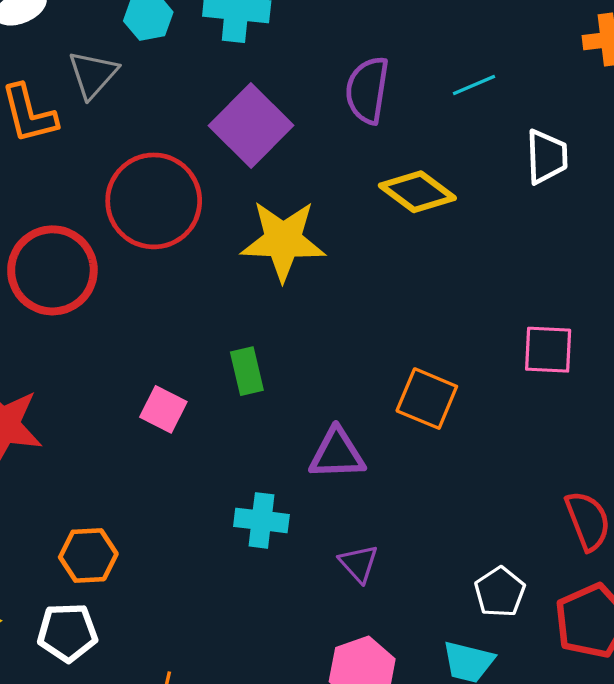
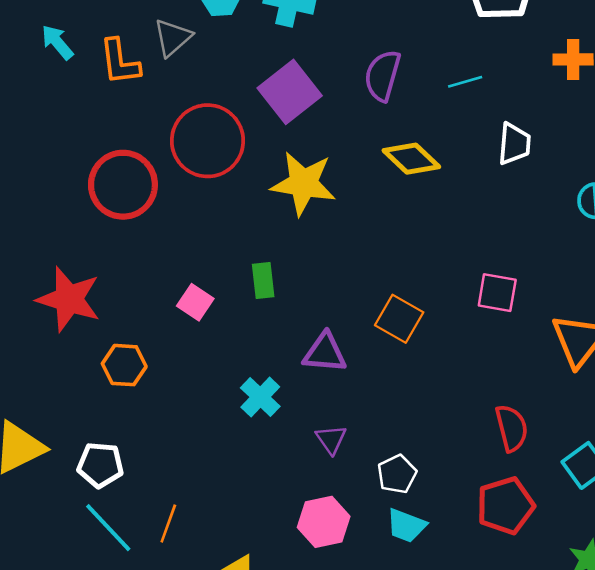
cyan cross: (261, 520) -> (260, 397), turned 30
orange hexagon: (88, 555) -> (124, 365), moved
white pentagon: (500, 592) -> (397, 474), moved

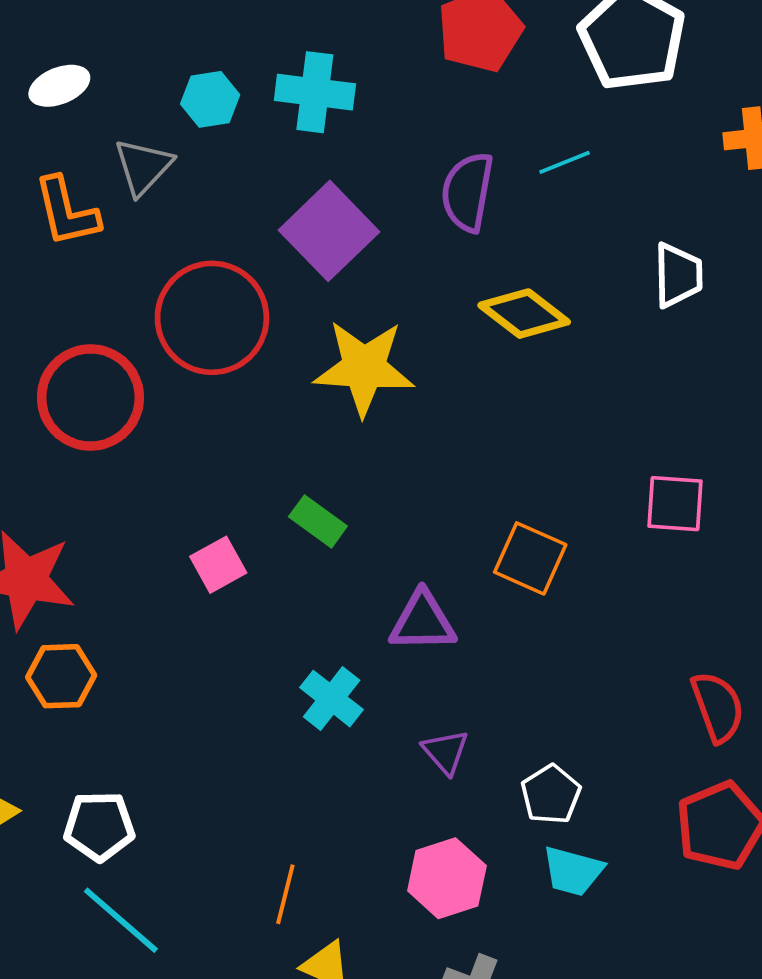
cyan line: (465, 82) -> (565, 162), moved
green rectangle: (263, 281) -> (318, 521), turned -42
pink square: (195, 302) -> (218, 565), turned 33
orange hexagon: (124, 365) -> (61, 676), moved
orange line: (168, 523) -> (285, 894), moved

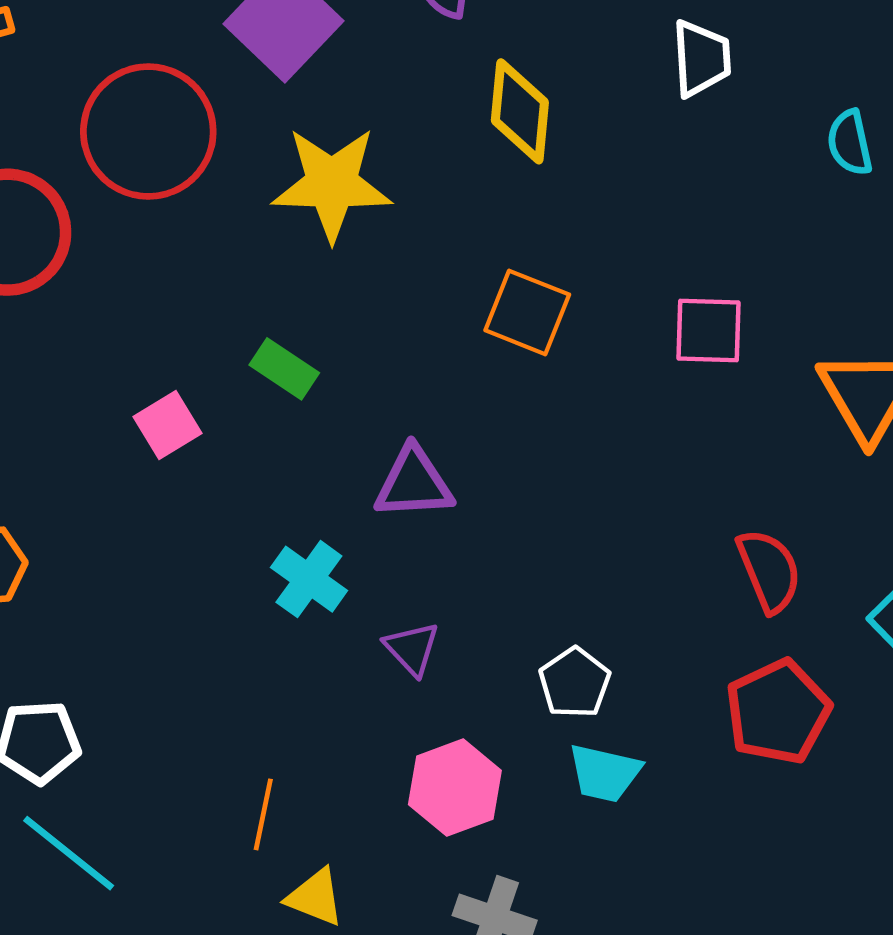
yellow diamond: (524, 314) -> (520, 111), turned 60
orange square: (530, 558) -> (527, 312), moved
purple triangle: (446, 752) -> (412, 649), moved

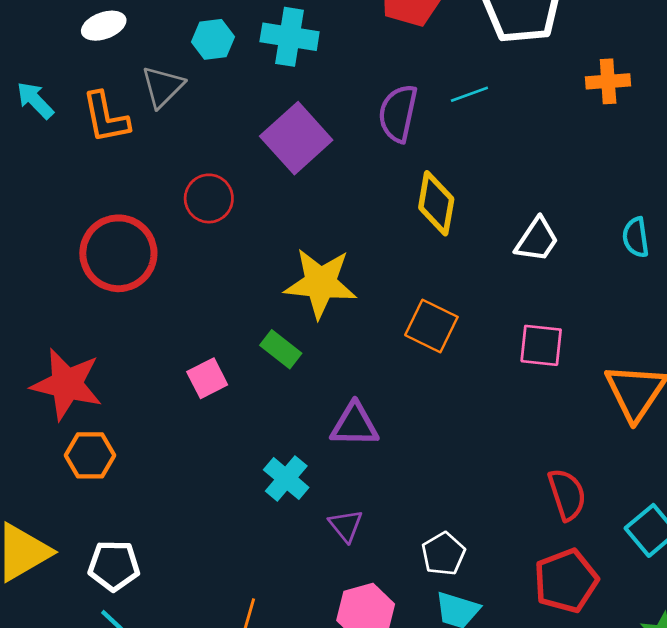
white trapezoid: (701, 58) -> (537, 240), moved, turned 33
red circle: (148, 132) -> (209, 198), size x0.6
yellow star: (332, 184) -> (321, 283), moved

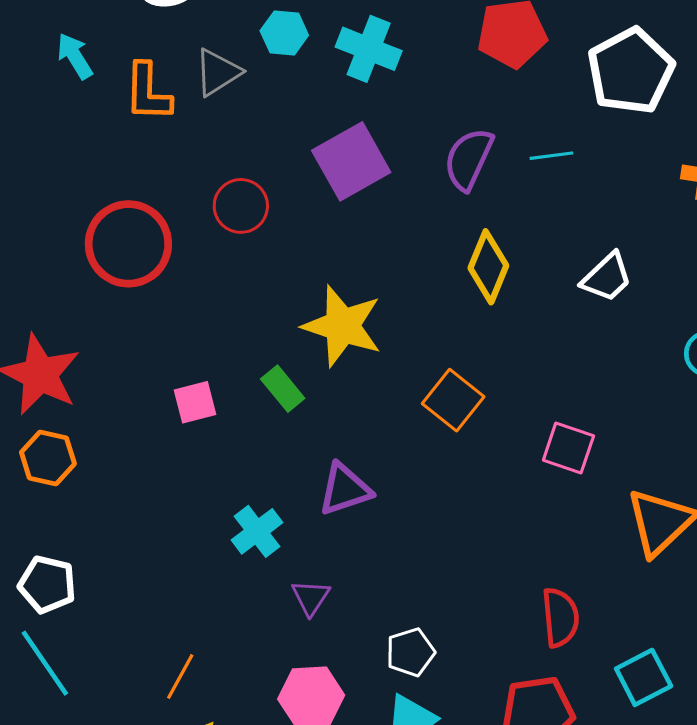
white trapezoid: (537, 240) -> (607, 277), moved
purple triangle: (354, 425) -> (345, 489), turned -32

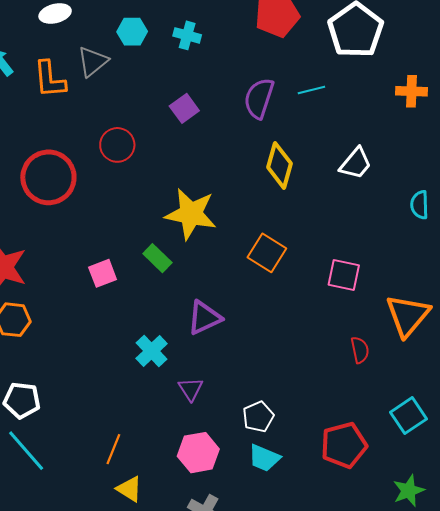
cyan cross: (369, 49) -> (187, 35), size x0.7
purple square: (351, 161) -> (184, 108), size x0.6
red semicircle: (560, 617) -> (360, 350), moved, size x0.7

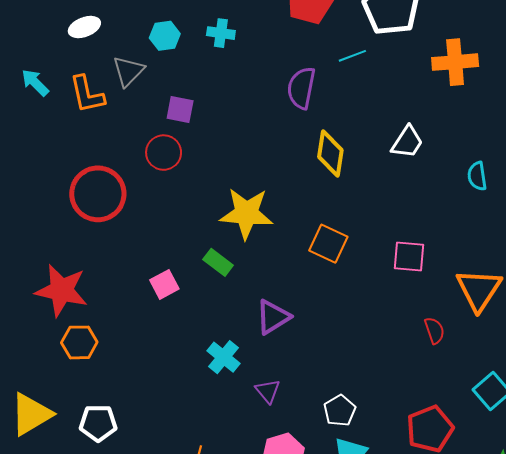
cyan line: (311, 90) -> (352, 56), moved
orange cross: (411, 91) -> (455, 62), size x1.4
purple square: (184, 108) -> (180, 109), moved, turned -36

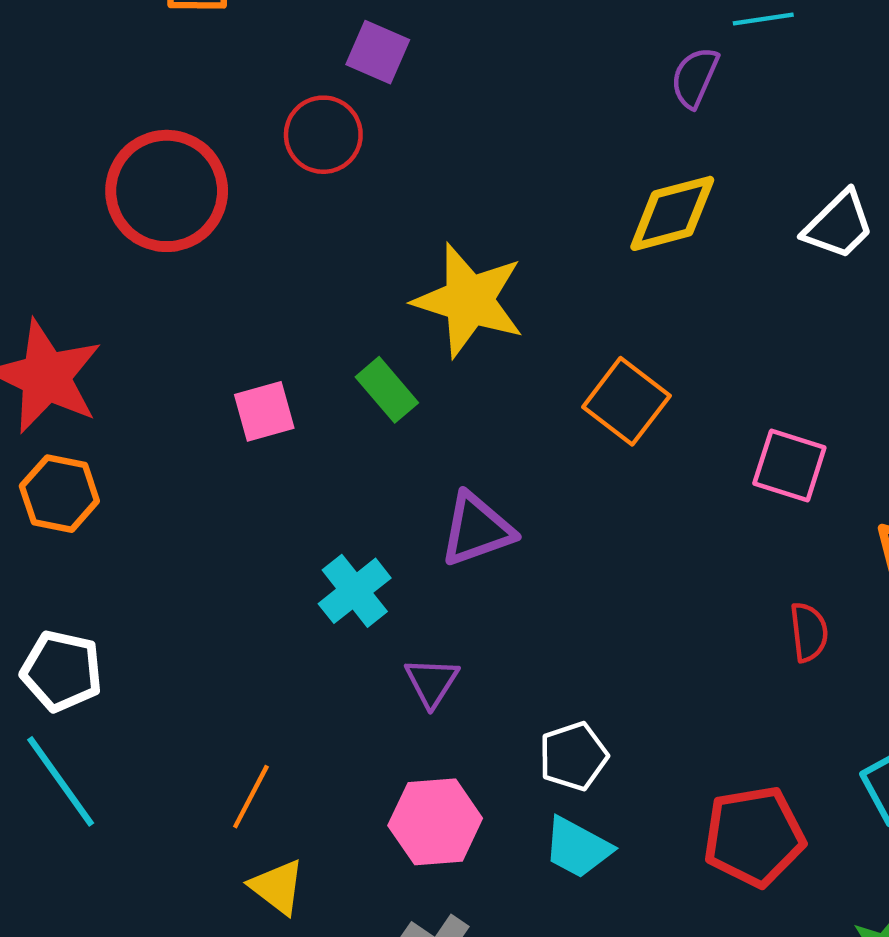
purple semicircle: (301, 88) -> (695, 77), moved, size x0.7
yellow diamond: (330, 153) -> (672, 213), turned 54

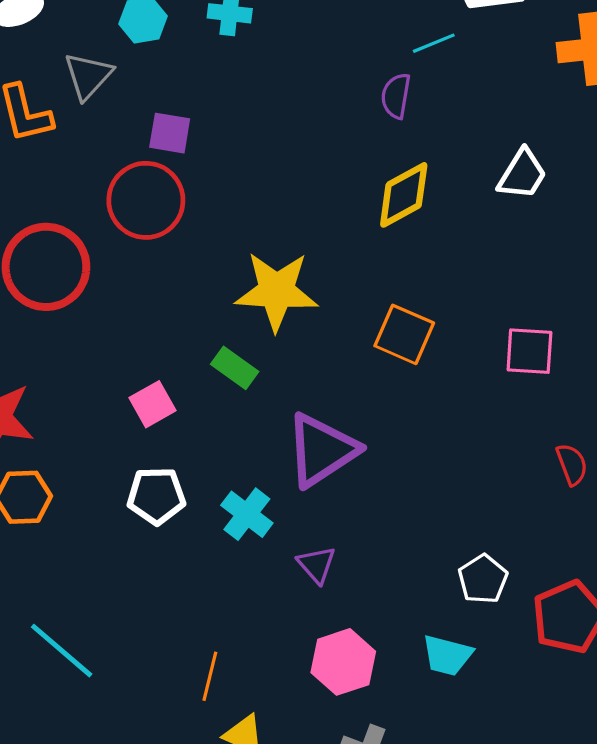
red circle: (323, 135) -> (146, 200), size x1.4
purple triangle: (477, 529) -> (322, 450), size x1.4
white pentagon: (62, 671) -> (156, 496), moved
white pentagon: (573, 756) -> (483, 579), moved
cyan line: (61, 781) -> (62, 651), moved

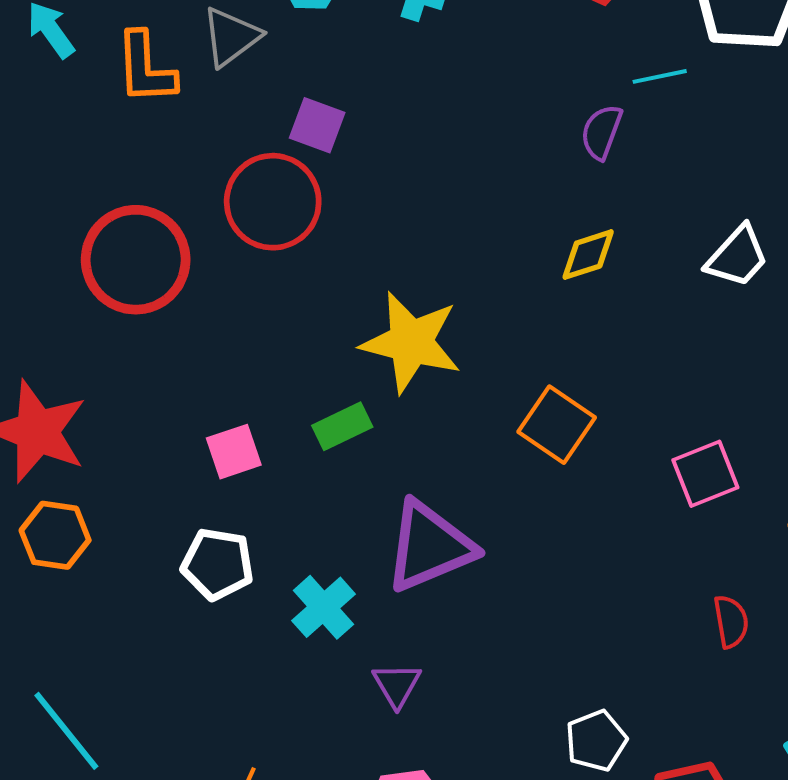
yellow diamond: (404, 195) -> (588, 255), size x0.7
pink square: (529, 351) -> (705, 474), turned -36
green rectangle: (235, 368) -> (342, 426), turned -72

